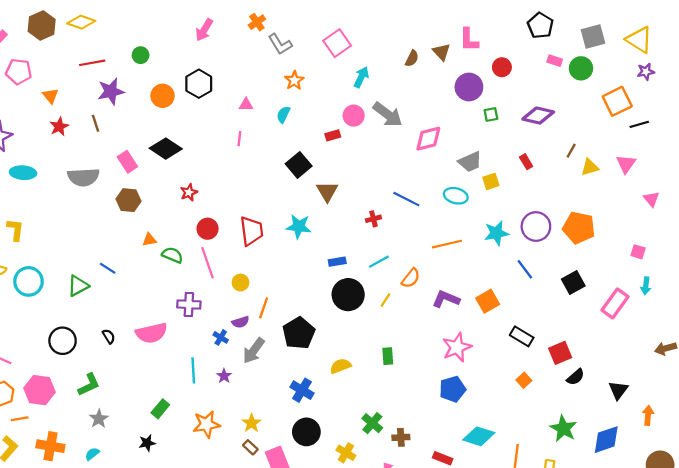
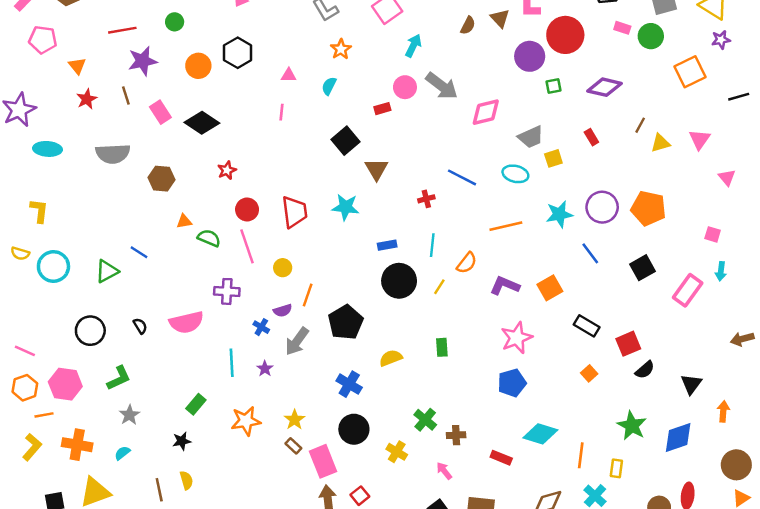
red circle: (502, 67) -> (565, 35), size x1.8
black line: (639, 124) -> (739, 97), moved
pink rectangle: (127, 162) -> (160, 112), moved
cyan line: (379, 262) -> (432, 245), turned -55

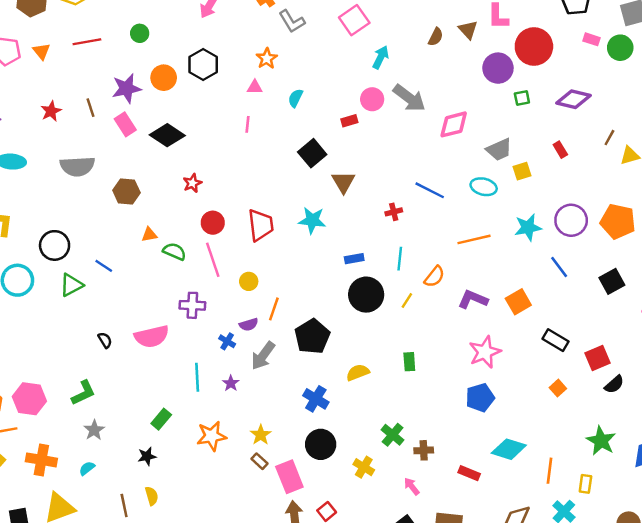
orange star: (341, 49) -> (267, 58), moved
purple star: (143, 61) -> (126, 88), moved
orange triangle: (77, 66) -> (41, 51), moved
black circle: (90, 331) -> (55, 245), moved

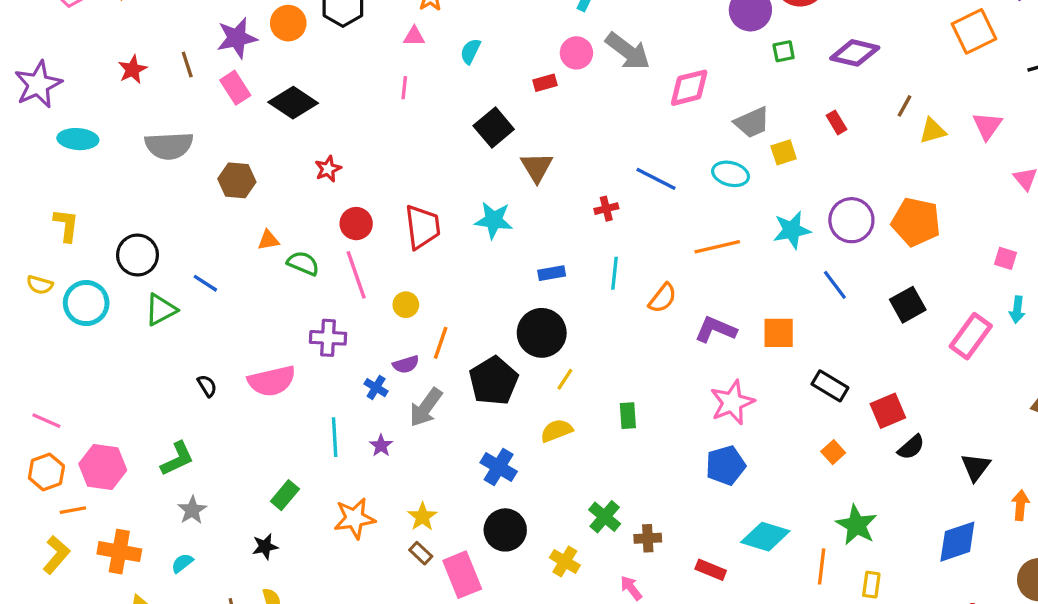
black circle: (366, 295) -> (542, 333), moved
yellow line: (407, 301) -> (565, 379), moved
orange square: (518, 302) -> (779, 333), turned 30
green star: (601, 441) -> (856, 525), moved

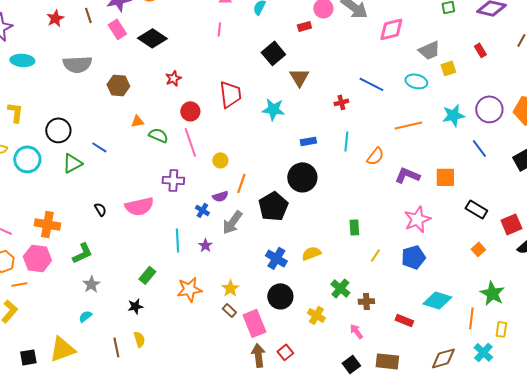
red trapezoid: (422, 227) -> (230, 94), moved
yellow line: (565, 379) -> (375, 255), moved
yellow semicircle: (557, 431) -> (311, 253), moved
orange cross: (119, 552) -> (47, 224), moved

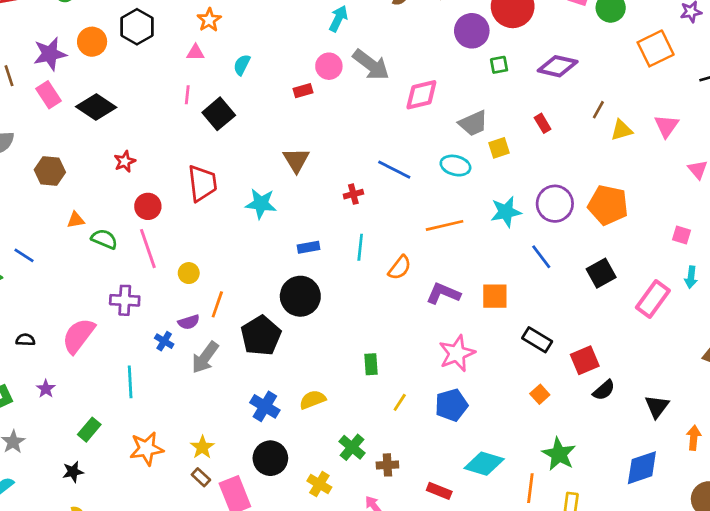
black square: (273, 53) -> (219, 114), moved
pink semicircle: (139, 206) -> (78, 336), turned 140
black semicircle: (100, 209) -> (25, 340), turned -56
purple star: (205, 245) -> (46, 389), moved

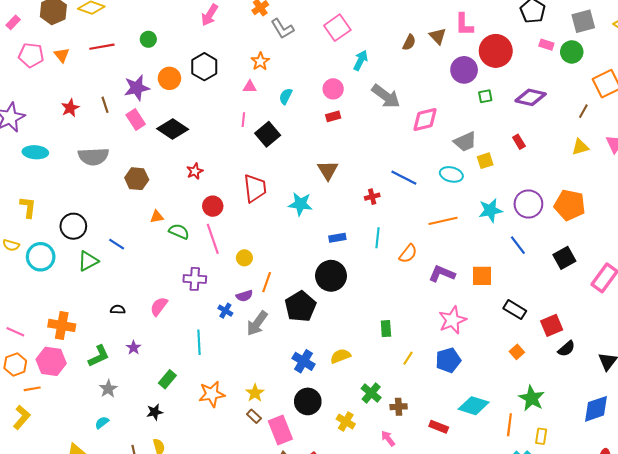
pink circle: (329, 66) -> (333, 89), moved
brown line: (598, 110) -> (583, 111), moved
pink semicircle: (78, 336) -> (159, 306), size x0.7

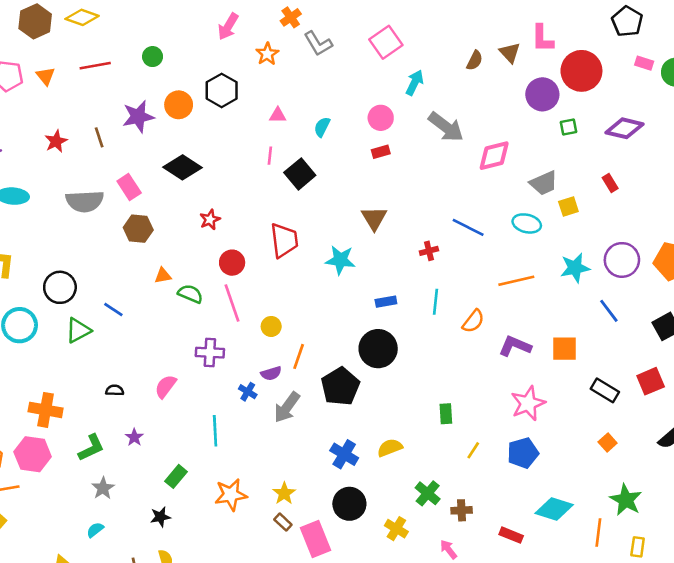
orange star: (260, 61) -> (267, 54), moved
pink rectangle: (136, 120) -> (129, 187), moved
red square: (552, 325) -> (651, 381), moved

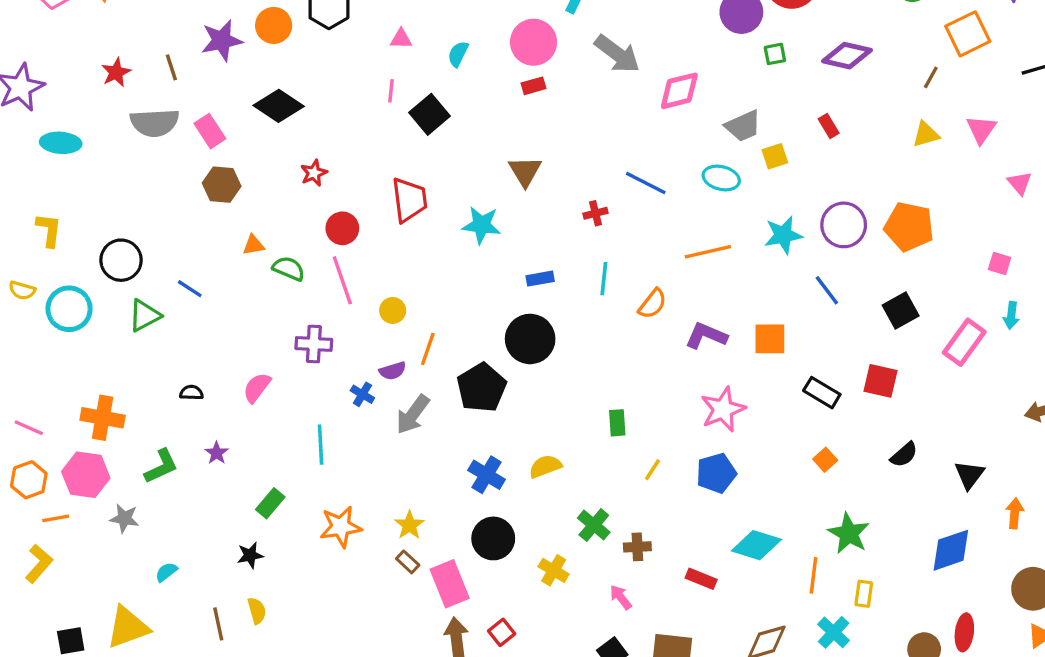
pink circle: (381, 118) -> (533, 42), size x1.4
gray semicircle: (85, 201) -> (155, 123), moved
red square: (651, 381) -> (881, 381), turned 36
gray star: (103, 488) -> (124, 518), moved, turned -30

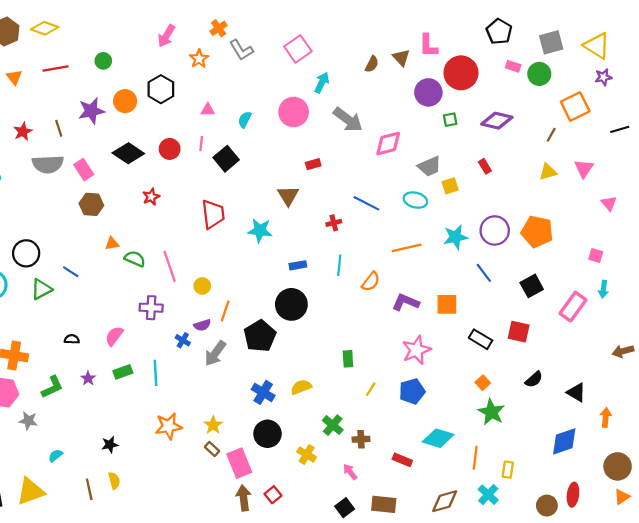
red rectangle: (533, 86) -> (313, 164), moved
red circle: (342, 228) -> (170, 149), moved
black triangle: (969, 475) -> (576, 392), turned -36
green rectangle: (270, 503) -> (123, 372), moved, turned 30
green star: (849, 533) -> (491, 412), moved

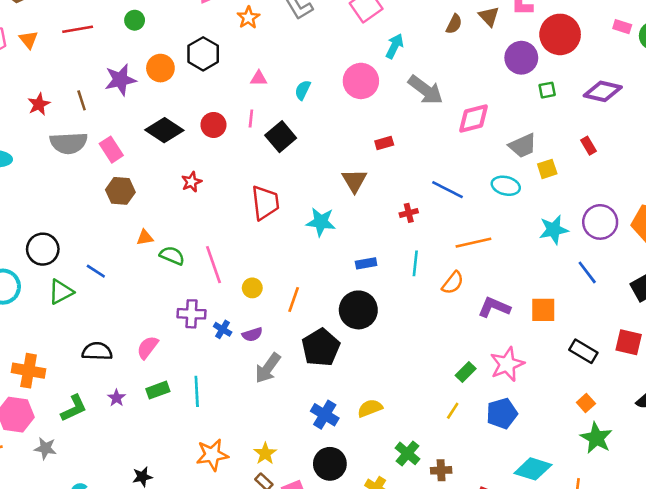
orange line: (407, 248) -> (473, 243), moved
orange line: (225, 311) -> (294, 300), moved
black semicircle: (72, 339) -> (97, 351), size x1.6
blue cross: (183, 340) -> (223, 329), moved
green rectangle: (348, 359) -> (466, 372), moved, turned 49

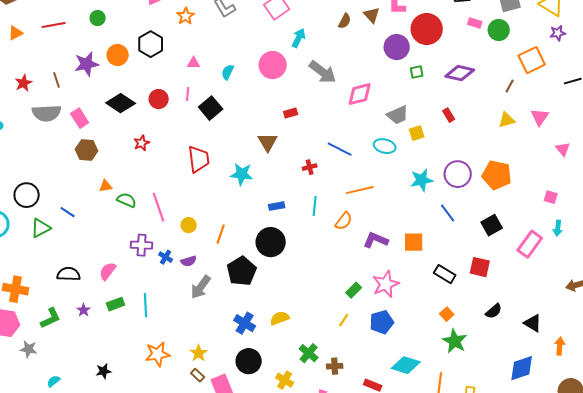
orange triangle: (29, 40) -> (15, 33), turned 42

